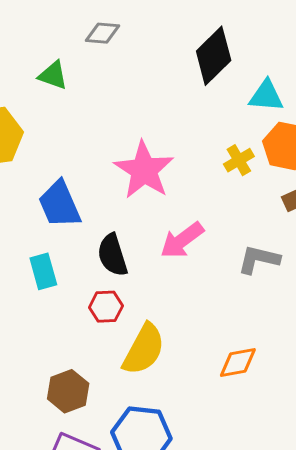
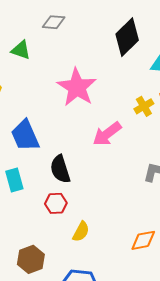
pink star: (144, 170) -> (77, 87), moved
pink arrow: (182, 240) -> (107, 134), moved
yellow semicircle: (144, 349) -> (81, 232), size x0.6

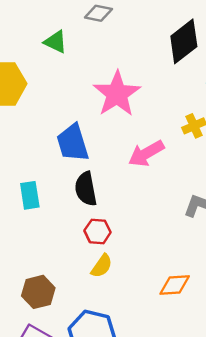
blue trapezoid: (25, 136) -> (73, 143), moved
red hexagon: (56, 203) -> (98, 231), moved

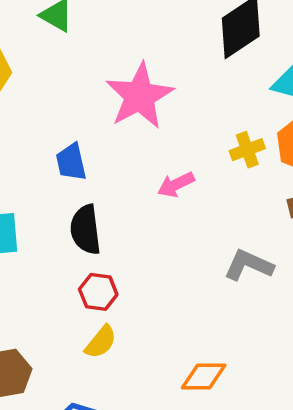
blue trapezoid: (73, 143) -> (71, 162), size x0.7
pink arrow: (146, 153) -> (176, 185), size x0.7

